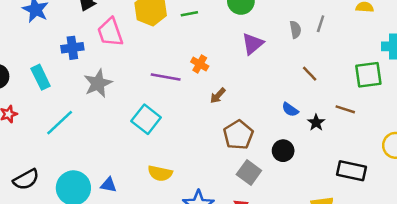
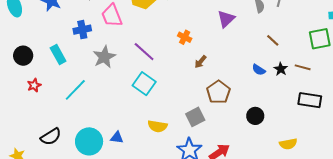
purple line: (166, 77) -> (144, 52), moved, turned 35
black star: (316, 123) -> (281, 69), moved
black circle: (283, 151) -> (255, 116), moved
black rectangle: (352, 171) -> (310, 100), moved
gray square: (249, 173) -> (195, 117), moved, turned 30

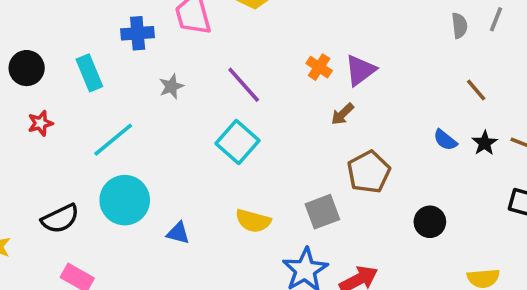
purple triangle: (226, 19) -> (360, 70), moved
gray star: (104, 57) -> (171, 86), size x0.6
cyan circle: (89, 141) -> (125, 200), moved

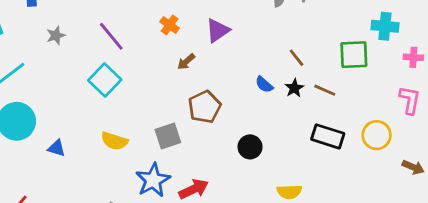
purple triangle: (360, 70) -> (218, 31), moved
brown line: (476, 90) -> (296, 58), moved

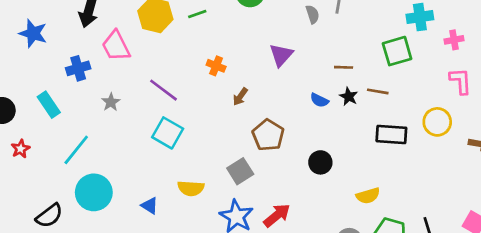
purple triangle: (218, 31) -> (281, 55), moved
brown line: (296, 58) -> (344, 67), turned -36
blue triangle: (57, 148) -> (150, 206), moved, turned 30

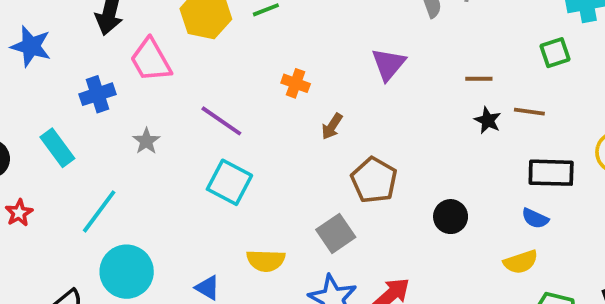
green square: (397, 51) -> (555, 53), size x0.7
blue semicircle: (319, 100) -> (535, 218), moved

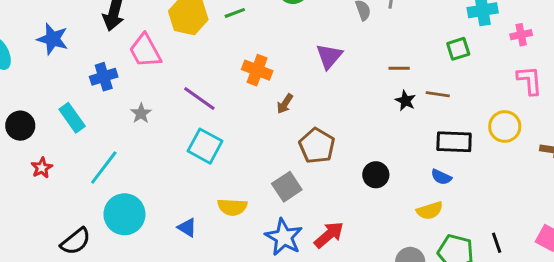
orange cross: (296, 83) -> (257, 70), size x1.4

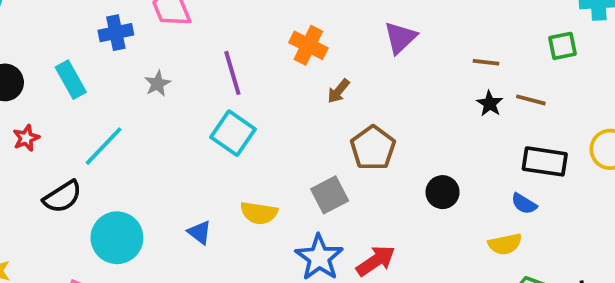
purple line: (199, 99) -> (232, 73), turned 32
cyan circle: (124, 214) -> (117, 238), moved
black semicircle: (76, 241) -> (63, 197), moved

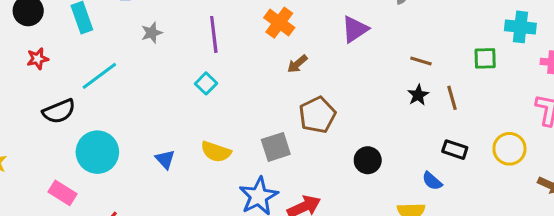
brown line: (531, 100) -> (452, 98), turned 50
cyan square: (233, 133) -> (206, 83), size x0.6
black rectangle: (545, 161) -> (455, 150), size x0.7

